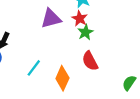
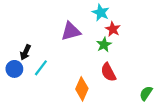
red star: (80, 19) -> (113, 29), moved
cyan line: (34, 68) -> (41, 68), moved

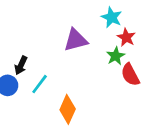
red semicircle: (108, 72) -> (130, 75), moved
orange diamond: (82, 89) -> (68, 109), moved

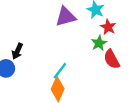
purple triangle: (76, 40) -> (66, 17), moved
cyan line: (40, 84) -> (60, 71), moved

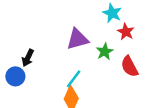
purple triangle: (66, 17) -> (77, 39), moved
green star: (99, 43) -> (105, 52), moved

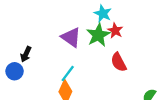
purple triangle: (77, 39) -> (71, 37), turned 50
green star: (105, 52) -> (98, 35), moved, size x1.5

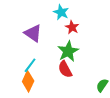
green star: (98, 35) -> (68, 51), moved
red semicircle: (119, 62) -> (65, 69), moved

